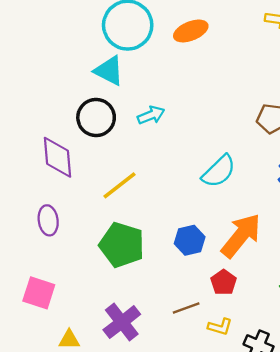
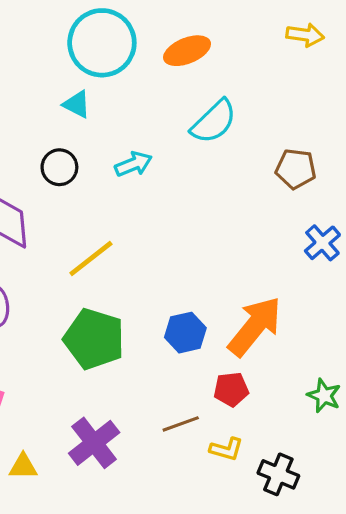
cyan triangle: (109, 71) -> (77, 104), size x0.7
black circle: (96, 117) -> (59, 167), size x0.7
cyan semicircle: (219, 171) -> (214, 122), moved
red pentagon: (224, 282) -> (231, 389), turned 30

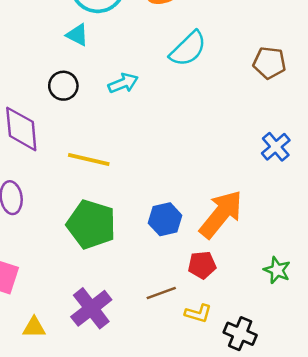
brown pentagon: (296, 169) -> (269, 63), moved
yellow line: (91, 259) -> (89, 159), turned 51

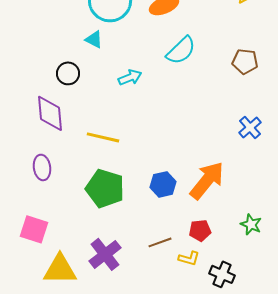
black circle: (63, 86) -> (68, 73), moved
red pentagon: (202, 265) -> (200, 230), moved
yellow triangle: (34, 327) -> (60, 269), size x1.8

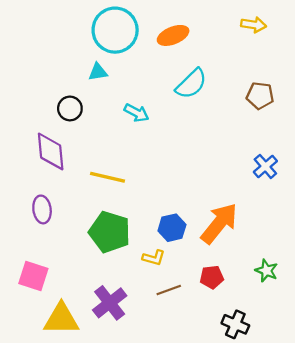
cyan triangle: (94, 39) -> (98, 72), turned -36
cyan arrow: (130, 77) -> (137, 113), turned 50
yellow L-shape: (189, 258) -> (154, 258), moved

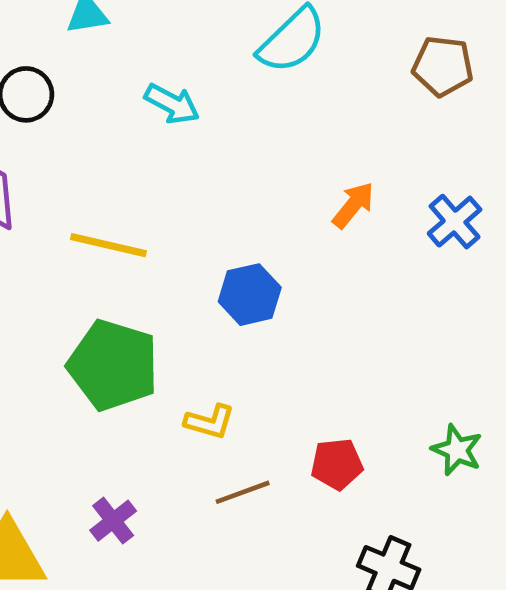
orange arrow: (219, 223) -> (353, 205), moved, size x0.5
blue hexagon: (172, 228) -> (250, 295), moved
purple cross: (110, 303) -> (113, 521), size x0.6

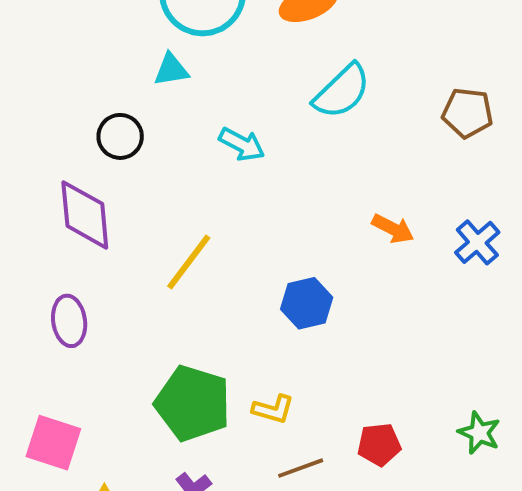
orange arrow: (353, 205) -> (393, 229), turned 78
yellow line: (108, 245) -> (189, 262), turned -66
green pentagon: (113, 365) -> (193, 403), moved

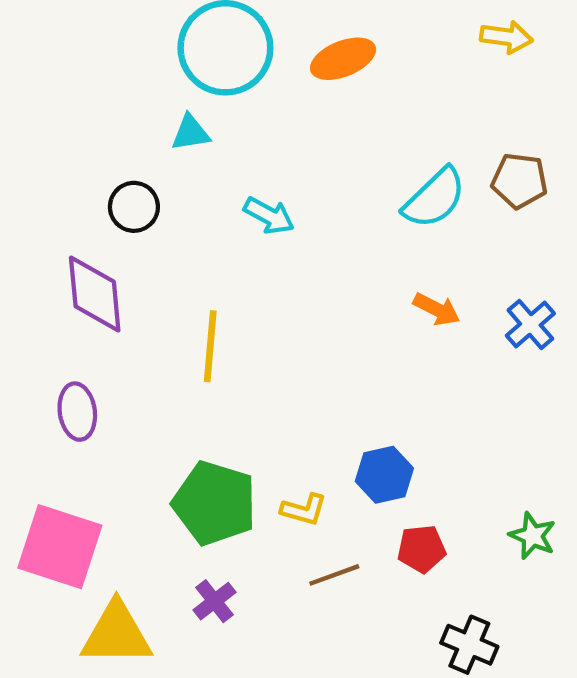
cyan semicircle: (342, 91) -> (435, 198), moved
yellow line: (189, 262) -> (210, 346), turned -32
blue hexagon: (307, 303) -> (384, 475), moved
pink square: (53, 443) -> (60, 547), size x1.4

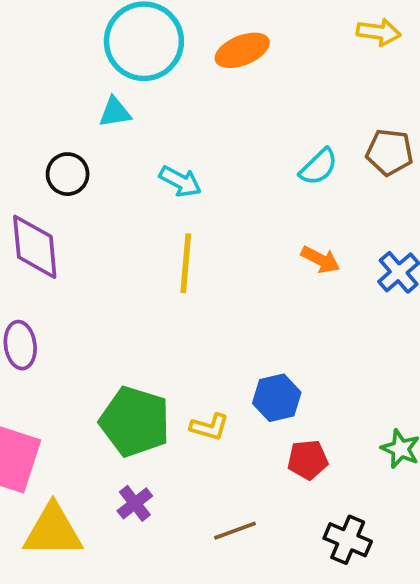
cyan semicircle: (435, 198) -> (319, 167), size x0.7
yellow line: (210, 346) -> (186, 263), moved
brown line: (334, 575) -> (235, 531), moved

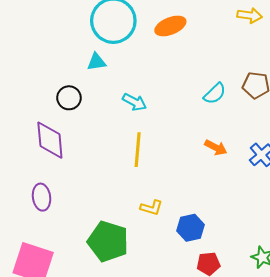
yellow L-shape: (209, 427) -> (151, 208), moved

